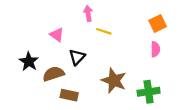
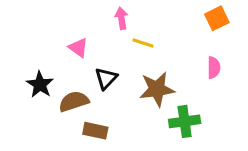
orange square: (158, 24) -> (217, 18), moved
brown star: (114, 81) -> (157, 89), moved, turned -30
green cross: (149, 92) -> (185, 121), moved

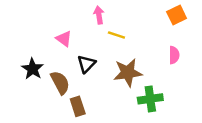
brown semicircle: (74, 101) -> (60, 83), turned 80
brown rectangle: (95, 131) -> (78, 106), turned 60

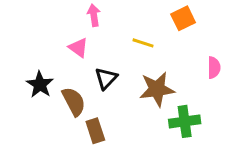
pink arrow: (99, 15) -> (94, 15), moved
orange square: (177, 15) -> (183, 18), moved

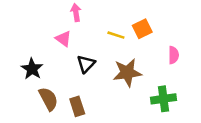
orange square: (183, 18) -> (142, 29), moved
brown semicircle: (74, 101) -> (48, 99), moved
green cross: (185, 121) -> (163, 99), moved

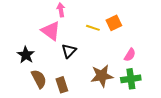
pink triangle: (63, 39) -> (51, 31), size x1.5
pink semicircle: (174, 55) -> (130, 55), moved, turned 32
brown star: (127, 73) -> (102, 76), moved

